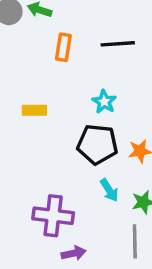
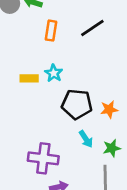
black line: (118, 44) -> (92, 28), turned -30
cyan star: (104, 102) -> (54, 73), moved

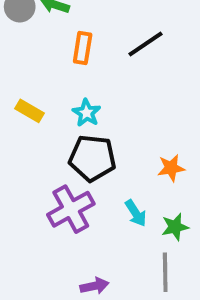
yellow rectangle: (29, 78) -> (30, 111), moved, turned 30
black pentagon: (77, 104) -> (92, 158), moved
purple cross: (43, 158) -> (71, 209), moved, turned -36

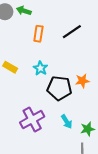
black pentagon: (92, 158) -> (59, 88), moved
orange star: (171, 168) -> (82, 81), moved

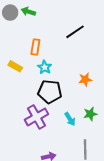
orange rectangle: (38, 34) -> (35, 47), moved
black pentagon: (59, 88) -> (50, 92), moved
green star: (88, 129) -> (90, 114), moved

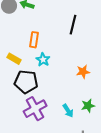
black line: (75, 32) -> (73, 25), turned -42
black pentagon: (50, 92) -> (26, 82), moved

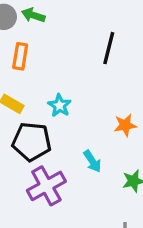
orange rectangle: (34, 40) -> (20, 56), moved
cyan arrow: (68, 111) -> (92, 161), moved

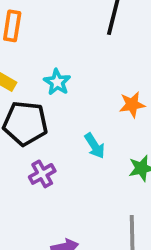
purple cross: (46, 186) -> (42, 174), size x0.6

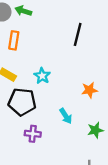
purple cross: (42, 174) -> (33, 134), turned 35

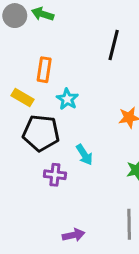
orange rectangle: (14, 40) -> (44, 70), moved
cyan arrow: (66, 116) -> (84, 155), moved

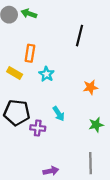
black pentagon: (41, 133) -> (17, 113), moved

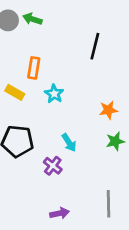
green star: (96, 125) -> (115, 141), moved
purple cross: (38, 128) -> (53, 166), moved, turned 32

